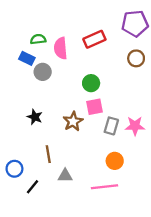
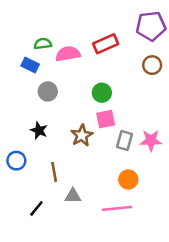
pink semicircle: (61, 48) -> (68, 54), turned 85
gray circle: (43, 72) -> (48, 91), moved
blue circle: (14, 169) -> (16, 161), moved

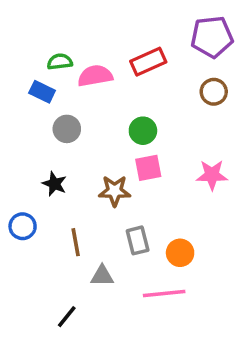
brown star: (82, 135) -> (115, 191), turned 30
gray rectangle: (124, 140) -> (138, 240), moved, turned -30
pink star: (151, 140) -> (212, 175), moved
black line: (36, 208) -> (67, 317), moved

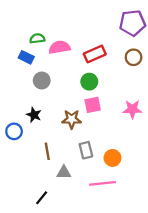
red rectangle: (148, 62) -> (95, 54), moved
blue circle: (23, 226) -> (14, 131), moved

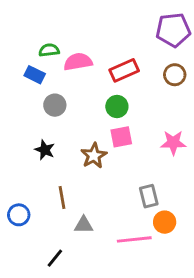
brown star: (72, 119) -> (94, 156), turned -30
blue circle: (14, 131) -> (19, 215), moved
gray rectangle: (86, 150) -> (149, 196), moved
orange circle: (112, 158) -> (165, 222), moved

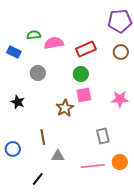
blue rectangle: (35, 75) -> (14, 52), moved
black star: (45, 150) -> (18, 102), moved
orange circle: (165, 222) -> (120, 162), moved

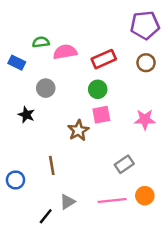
black star: (18, 102) -> (26, 115), moved
gray rectangle: (103, 136) -> (124, 164), turned 70
gray triangle: (58, 156) -> (67, 202), moved, turned -32

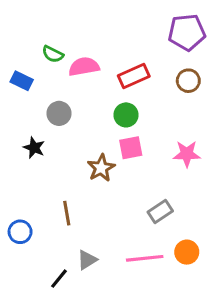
green semicircle: (41, 42) -> (53, 54), turned -147

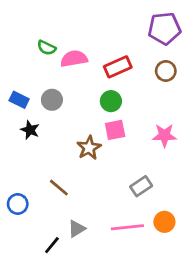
blue rectangle: (22, 81) -> (19, 100), moved
brown line: (67, 213) -> (59, 188), turned -40

